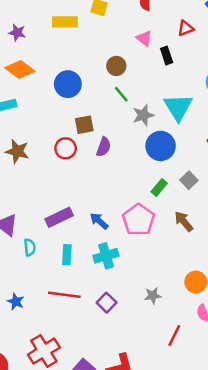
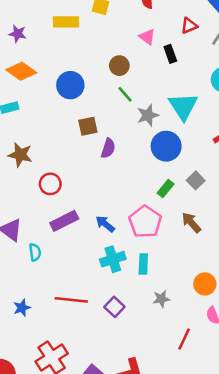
red circle: (66, 148) -> (50, 184), moved
cyan rectangle: (67, 255) -> (143, 264), moved
blue star: (16, 302) -> (22, 308), turned 30

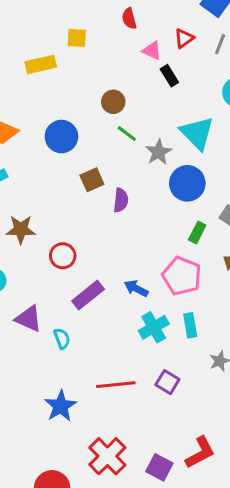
pink triangle: (147, 37) -> (152, 50), moved
blue star: (22, 308) -> (61, 406), size x1.5

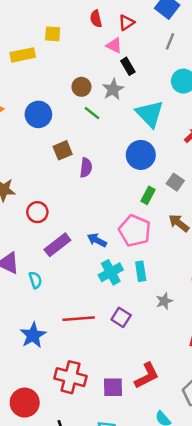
red triangle: (184, 38) -> (126, 23), moved
gray star: (159, 152) -> (113, 89), moved
red cross: (107, 456) -> (71, 377), turned -32
purple square: (159, 467) -> (113, 387), turned -30

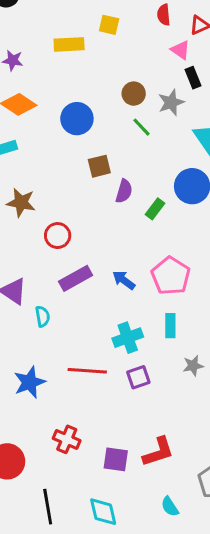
green rectangle: (148, 195) -> (155, 209), moved
cyan cross: (111, 272) -> (128, 338), moved
purple square: (121, 317) -> (138, 377), turned 30
red cross: (71, 377) -> (67, 439), size x0.7

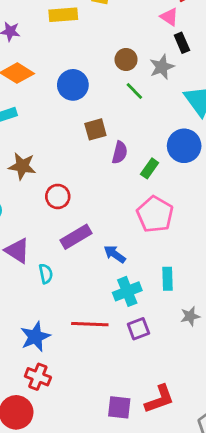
pink pentagon: (171, 276) -> (155, 214), moved
blue arrow: (124, 280) -> (115, 254), moved
red cross: (67, 439) -> (38, 377), moved

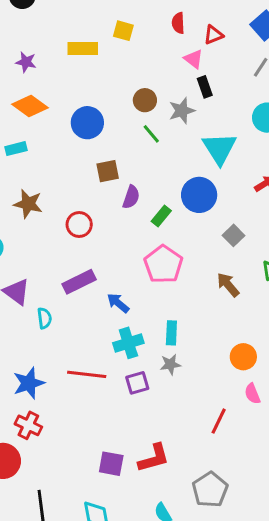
red circle: (58, 196) -> (79, 224), moved
gray star: (190, 316) -> (170, 364), moved

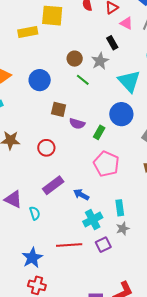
yellow square: (123, 31) -> (52, 16), size x1.6
pink triangle: (193, 59) -> (126, 23), moved
brown square: (108, 171) -> (59, 109), turned 35
purple semicircle: (131, 197) -> (77, 124), turned 98

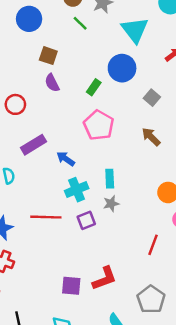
purple semicircle: (77, 124) -> (52, 83), moved, turned 42
red circle: (46, 148) -> (15, 104), moved

